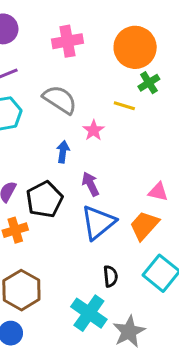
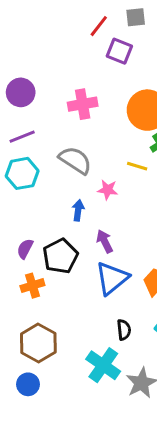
pink star: (94, 130) -> (108, 190), turned -30

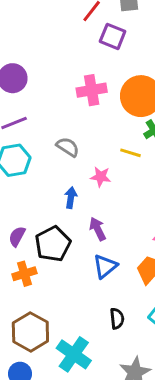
pink cross: (83, 104) -> (92, 90), moved
gray semicircle: (75, 160) -> (68, 147), size x0.7
blue triangle: (112, 278) -> (105, 266), size x0.7
cyan cross: (103, 365) -> (74, 354), moved

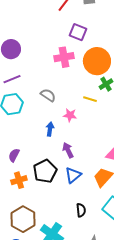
purple square: (113, 36) -> (78, 32), moved
black pentagon: (53, 244) -> (45, 171), moved

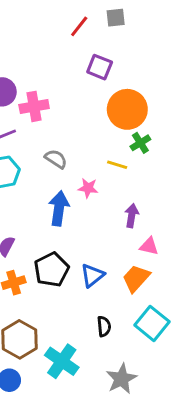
pink cross: (64, 57) -> (34, 106), moved
blue arrow: (50, 129) -> (59, 208), size x1.6
purple arrow: (68, 150) -> (132, 216), moved, turned 35

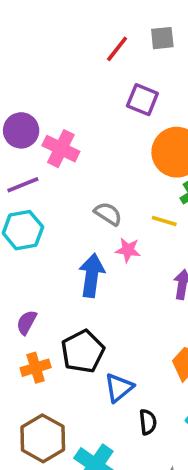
pink cross: (34, 106) -> (61, 149), turned 36
gray semicircle: (56, 159) -> (108, 214), moved
blue triangle: (92, 275) -> (119, 388), moved

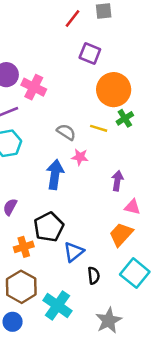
yellow line: (164, 221) -> (99, 128), moved
orange cross: (36, 368) -> (24, 247), moved

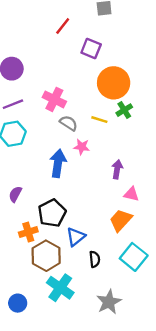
red line: (72, 18) -> (63, 26), moved
pink cross: (34, 87) -> (54, 99), moved
brown hexagon: (21, 287) -> (46, 256), moved

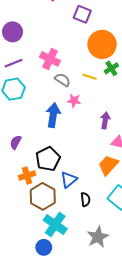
blue circle: (18, 303) -> (44, 247), moved

